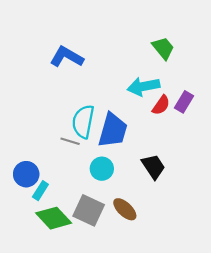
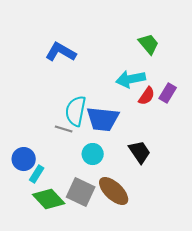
blue trapezoid: (113, 130) -> (103, 119), turned 80
brown ellipse: (125, 209) -> (114, 191), size x1.4

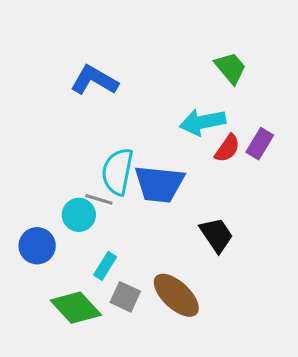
cyan circle: (93, 154) -> (79, 215), moved
cyan rectangle: (37, 174) -> (105, 266), moved
gray square: (81, 192) -> (125, 297), size x0.7

